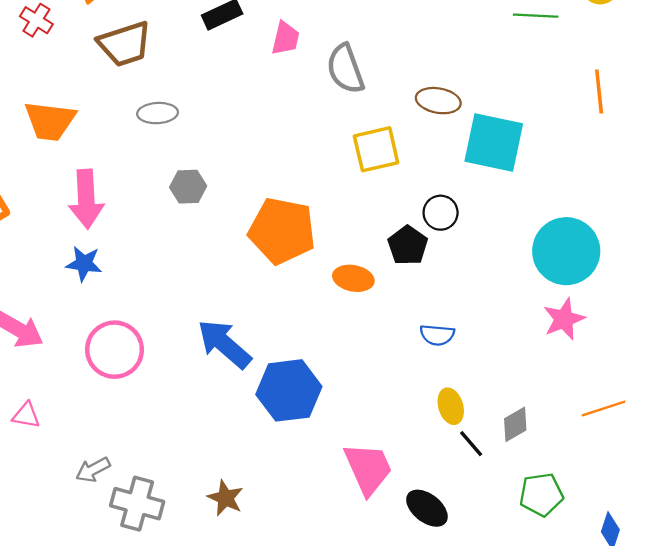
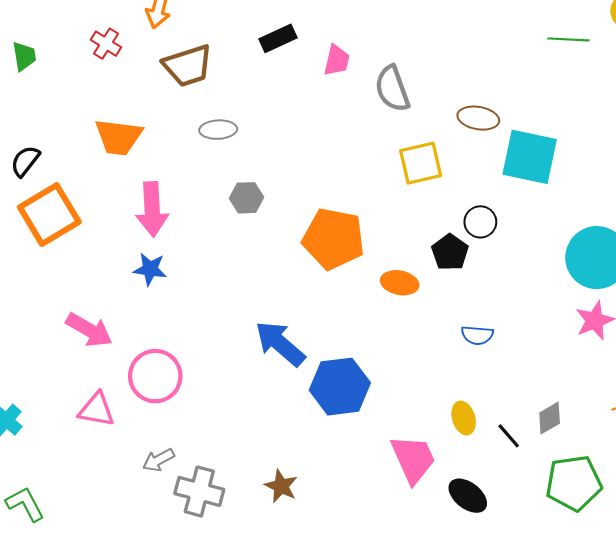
pink circle: (114, 350) -> (155, 376), moved
yellow ellipse: (451, 406) -> (464, 418), moved
pink triangle: (26, 415) -> (97, 410), size x1.4
green pentagon: (541, 495) -> (574, 483), size x1.4

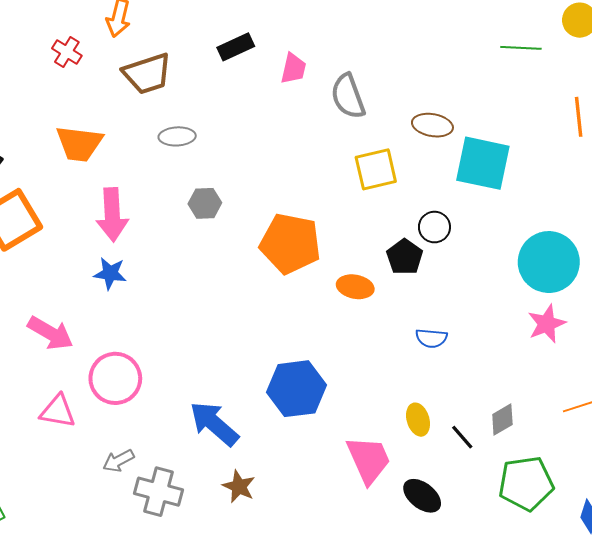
blue arrow: (280, 344) -> (214, 424), moved

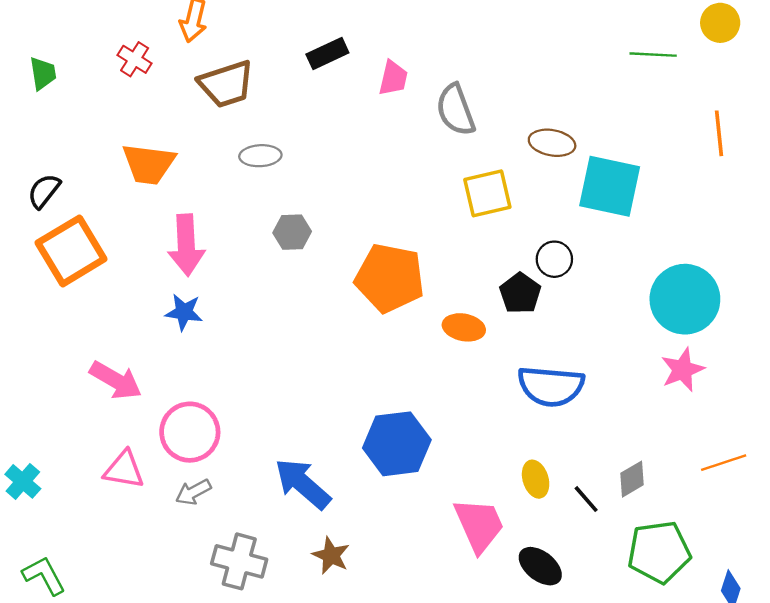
blue semicircle: (431, 338) -> (551, 386), size x1.8
gray arrow: (118, 461) -> (193, 492), moved

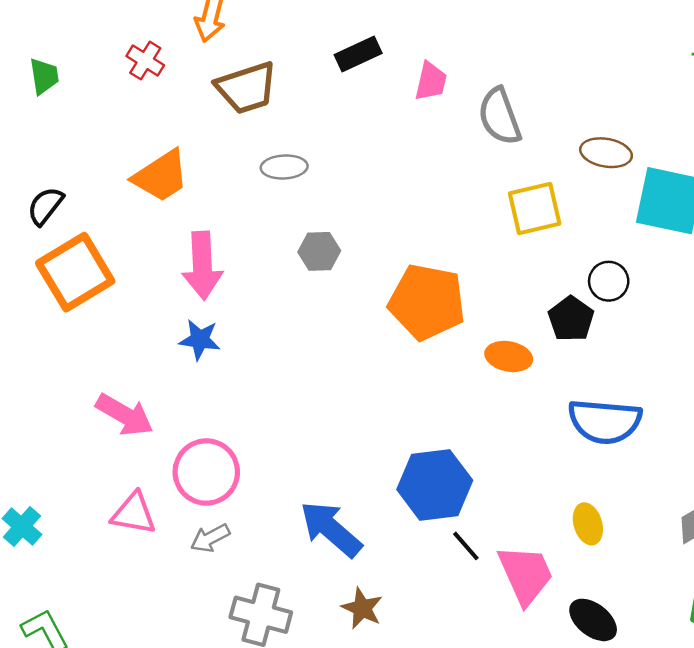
orange trapezoid: (149, 164) -> (161, 176), turned -40
black line: (586, 499) -> (466, 546), moved

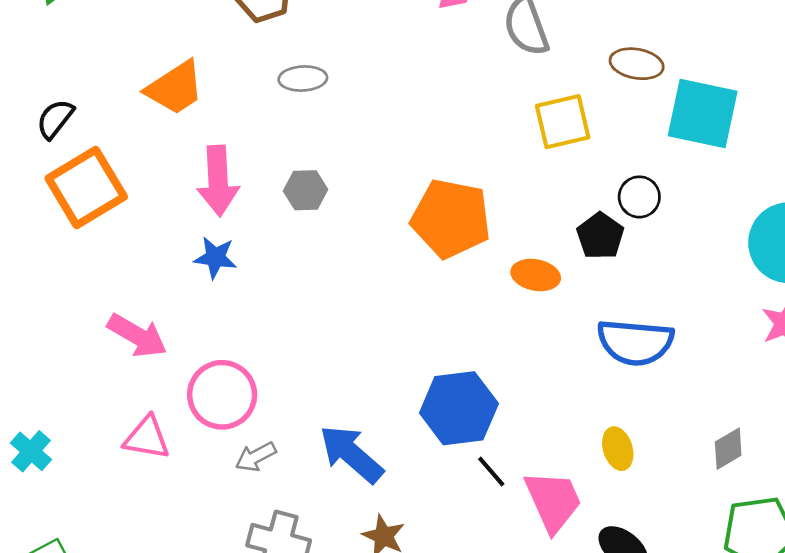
gray hexagon: (319, 251) -> (306, 190), moved
gray arrow: (210, 538) -> (256, 457), moved

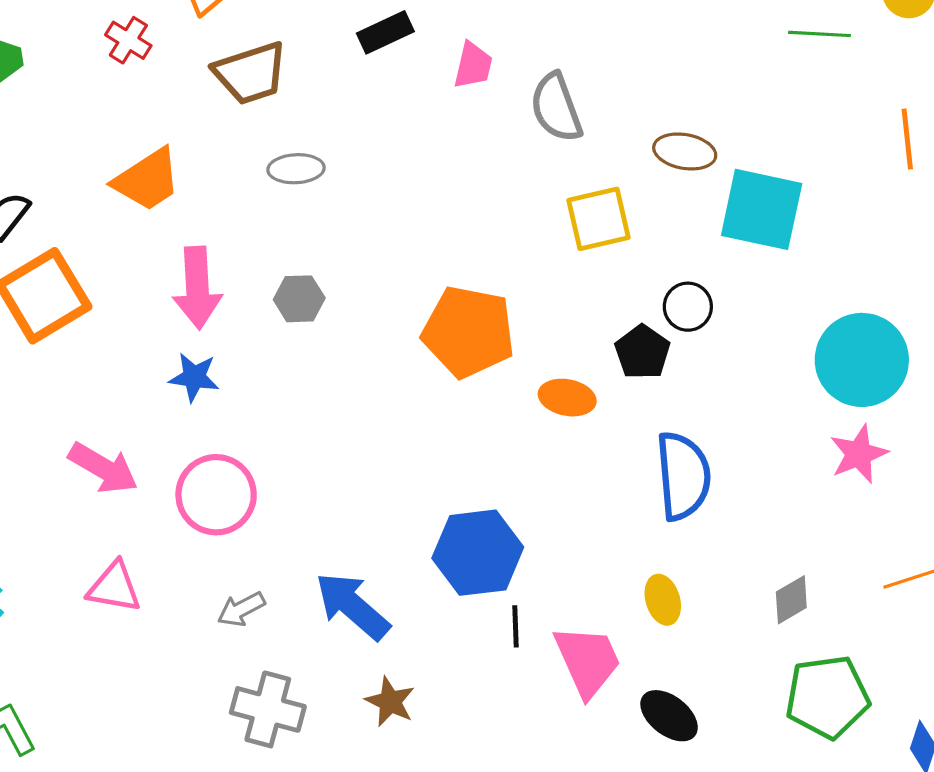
blue semicircle: (635, 342) -> (683, 476), turned -100
pink circle: (222, 395) -> (216, 495), moved
black line: (491, 472) -> (515, 626), turned 39

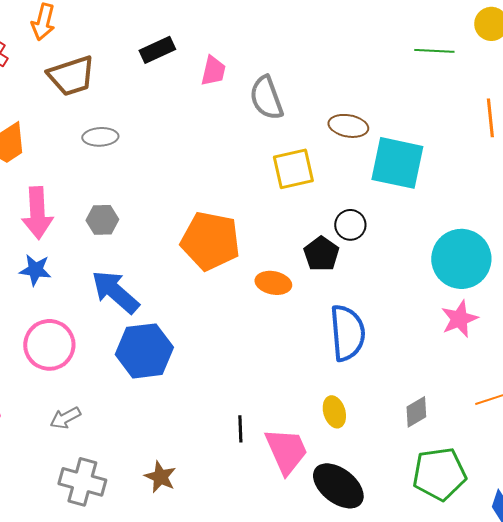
blue hexagon: (478, 553) -> (144, 351), moved
blue arrow: (352, 606) -> (115, 292), moved
black ellipse: (669, 716) -> (338, 486), size x1.4

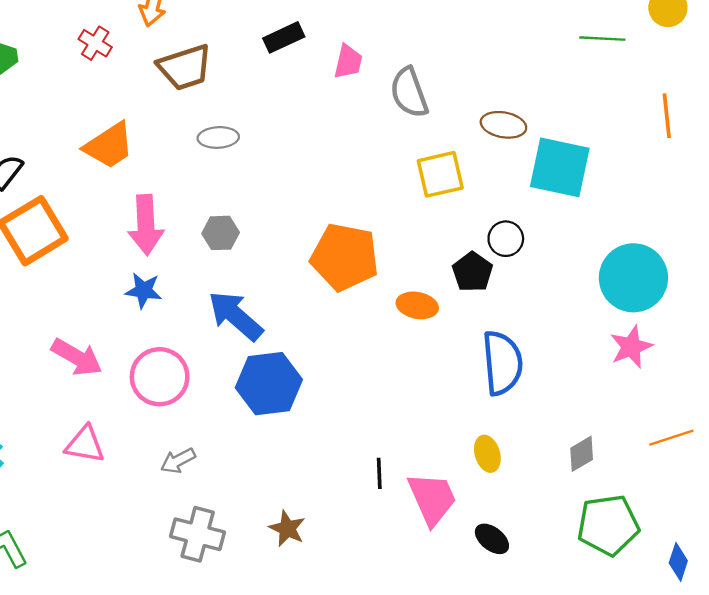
black ellipse: (338, 486) -> (492, 539), size x0.6

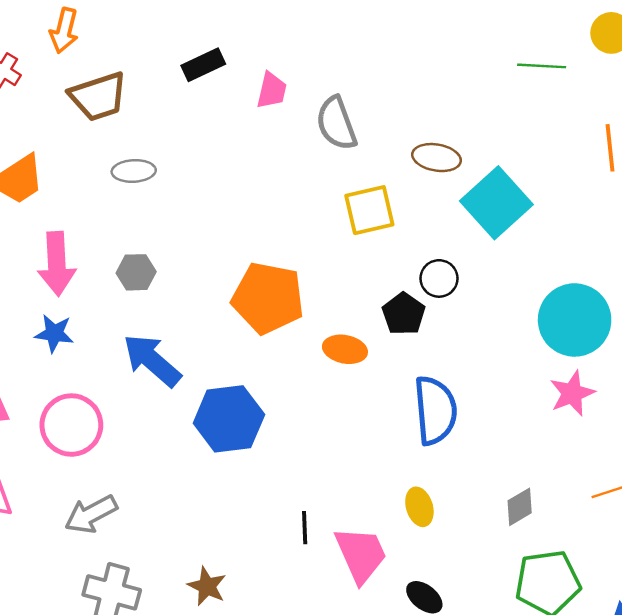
cyan square: (560, 167) -> (496, 203), turned 36
blue hexagon: (269, 384) -> (229, 419), moved
gray arrow: (178, 461) -> (91, 514), size x1.4

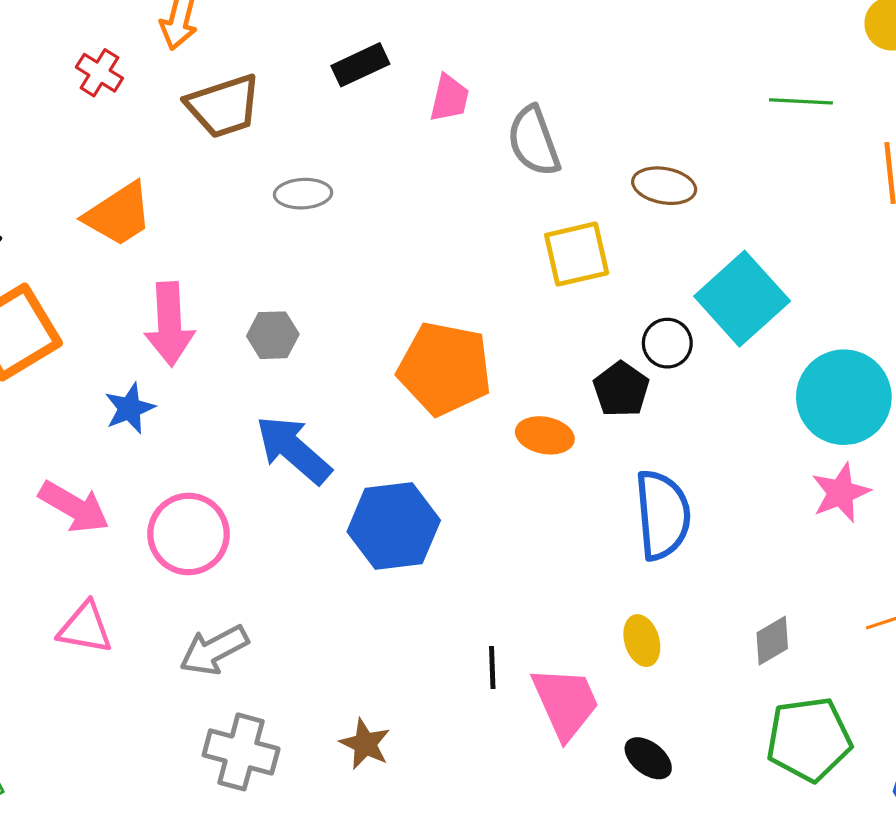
green line: (542, 66) -> (801, 101), moved
gray ellipse: (134, 171) -> (303, 194), moved
cyan square: (496, 203) -> (742, 299), moved
blue star: (54, 333) -> (130, 408), moved, turned -30

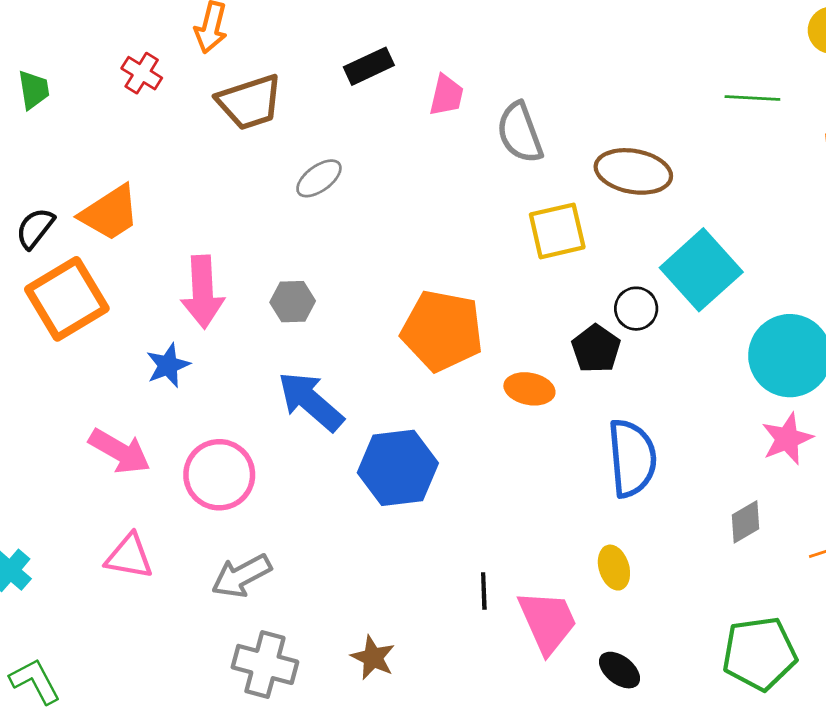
brown ellipse: (664, 186) -> (633, 171), size x1.4
gray ellipse: (303, 194) -> (319, 178), turned -33
orange trapezoid: (119, 214) -> (110, 213), moved
gray diamond: (772, 641) -> (746, 522), moved

